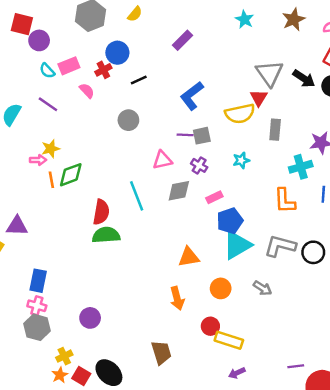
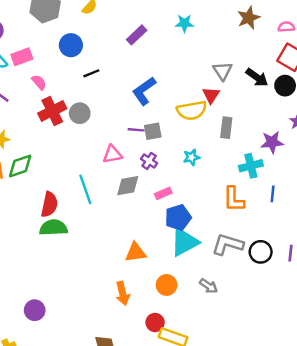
cyan star: (245, 19) -> (184, 23), moved, turned -30
red cross: (103, 70) -> (52, 111), moved, size x1.6
gray triangle: (269, 73) -> (223, 71), size x0.7

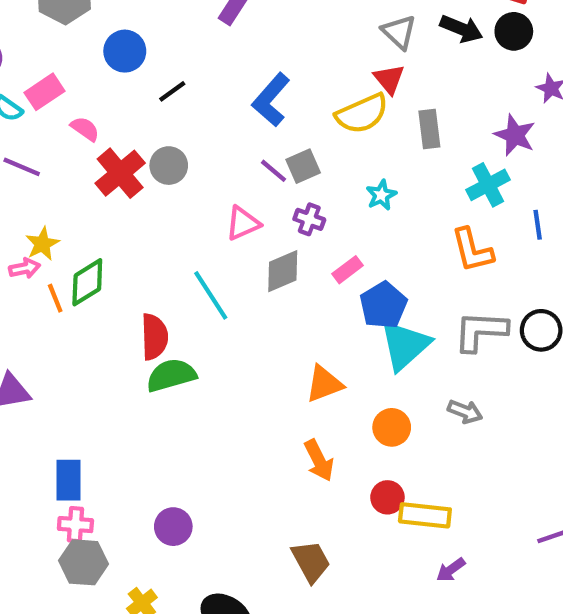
purple line: (136, 130) -> (274, 171), turned 49
purple star: (272, 142) -> (515, 135), turned -30

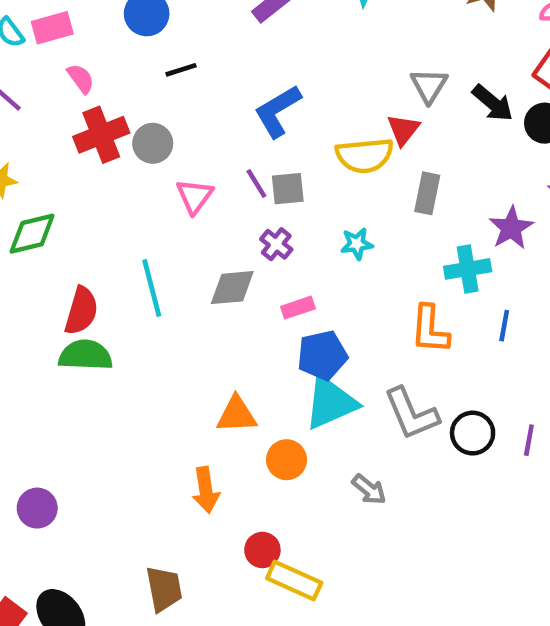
pink triangle: (243, 223) -> (195, 196), moved, turned -48
gray L-shape: (481, 331) -> (411, 414), turned -134
orange circle: (392, 427) -> (287, 460), moved

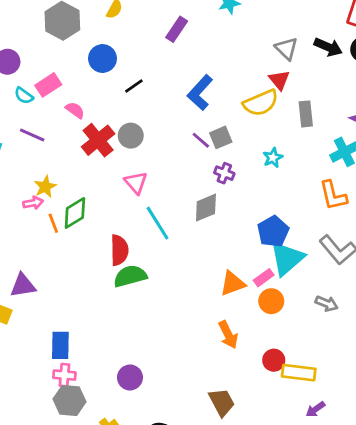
pink triangle: (195, 196) -> (136, 183), moved
pink rectangle: (298, 308) -> (264, 278), moved

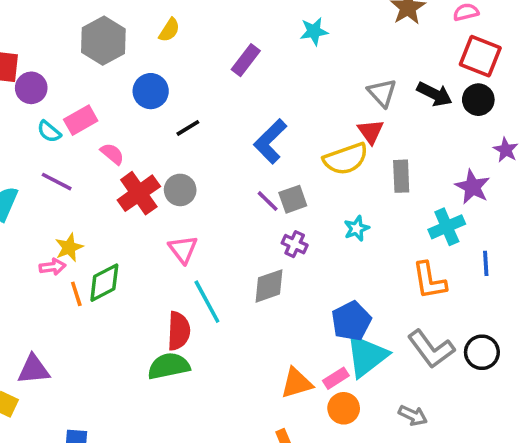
red semicircle: (119, 250) -> (179, 331), moved

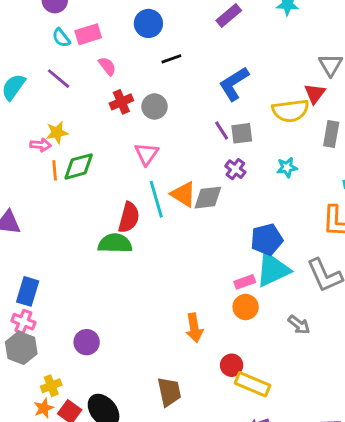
red cross: (139, 193) -> (121, 102), size x0.7
orange triangle: (296, 383) -> (183, 194), moved, turned 36

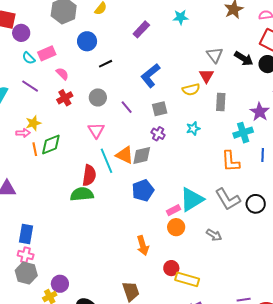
red cross: (121, 102) -> (65, 98), moved
yellow semicircle: (290, 111) -> (191, 89), size x0.7
purple line: (222, 130) -> (127, 107), moved
blue pentagon: (267, 239) -> (143, 190), moved
purple circle: (87, 342) -> (60, 284), moved

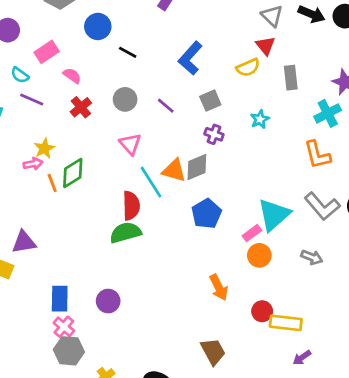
cyan semicircle: (29, 58) -> (20, 75), moved
black line: (106, 64) -> (128, 52), turned 64
pink cross: (26, 255) -> (64, 327), turned 35
purple circle: (60, 284) -> (108, 301), moved

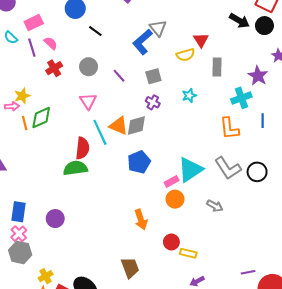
gray triangle: (272, 16) -> (158, 28), moved
purple line: (32, 99) -> (32, 48), moved, turned 42
yellow rectangle: (286, 323) -> (188, 253), size x0.7

